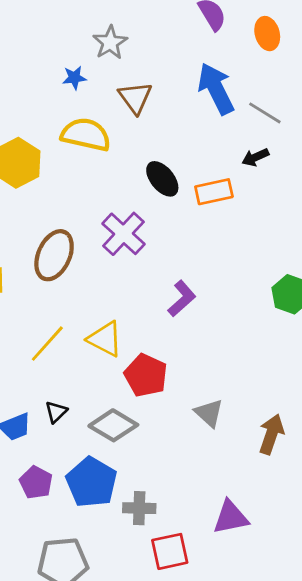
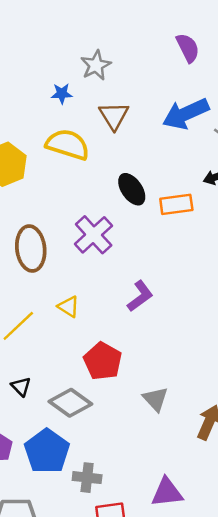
blue arrow: (216, 89) -> (186, 114), turned -93
brown ellipse: (54, 255) -> (31, 248), turned -36
yellow triangle: (105, 339) -> (69, 307), moved, size x0.7
black triangle: (56, 412) -> (21, 387), turned -35

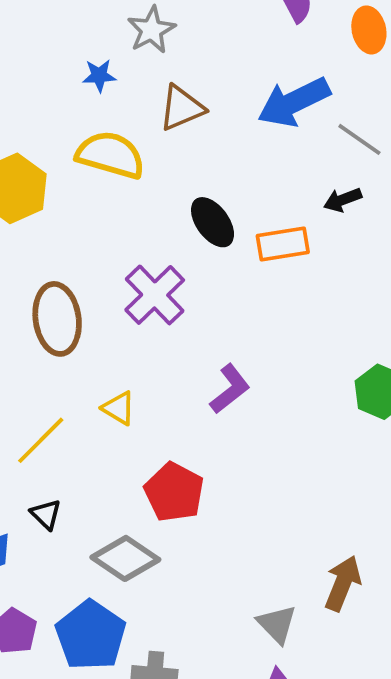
brown triangle: (114, 116) -> (182, 108), turned 40
black triangle: (21, 387) -> (46, 514), moved
gray triangle: (156, 399) -> (277, 624), moved

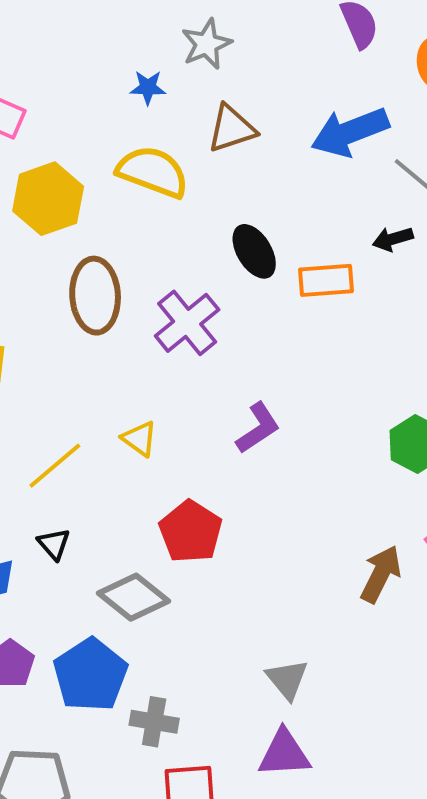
brown ellipse: (57, 319) -> (95, 296), moved
brown arrow: (343, 583) -> (381, 574), moved

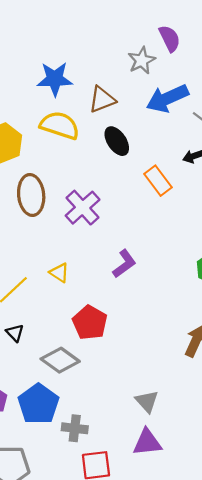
gray star: (207, 44) -> (142, 60), moved
blue star: (148, 87) -> (55, 79), size x1.8
black ellipse: (254, 251) -> (117, 141), moved
orange rectangle: (326, 280) -> (158, 181), turned 60

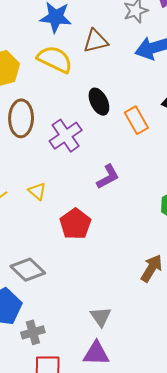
black ellipse: (117, 141) -> (99, 102), moved
purple L-shape: (124, 264) -> (108, 177), moved
red pentagon: (90, 323) -> (75, 224), moved
gray cross: (75, 428) -> (33, 332), turned -30

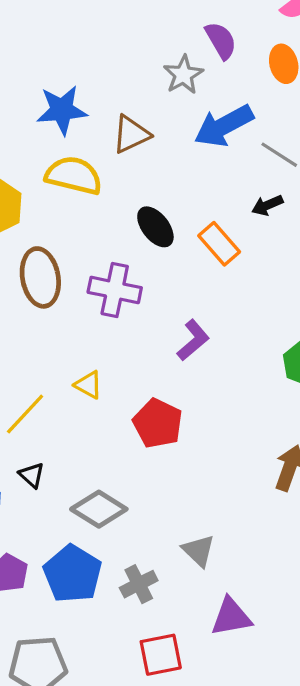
purple cross: (66, 136) -> (115, 290), turned -32
gray triangle: (101, 317) -> (199, 551), moved
gray cross: (33, 332) -> (139, 584), moved

